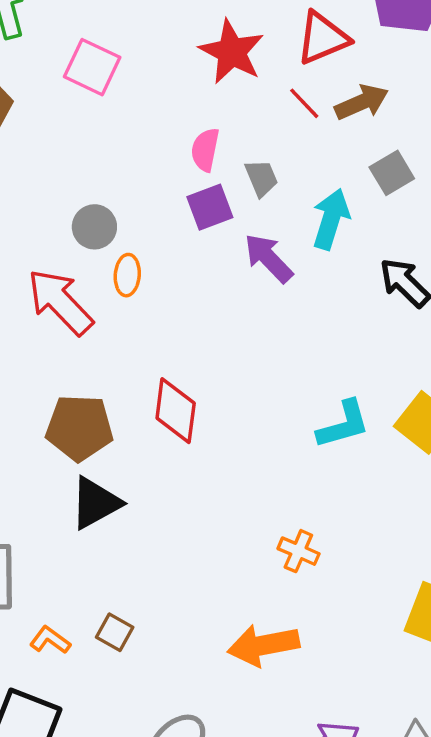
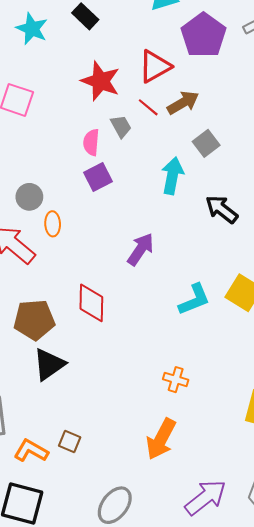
gray trapezoid: (261, 178) -> (121, 126), moved
purple arrow: (269, 258) -> (141, 249), moved, turned 84
orange L-shape: (50, 640) -> (31, 451), size x1.4
orange arrow: (263, 645) -> (161, 439), turned -45

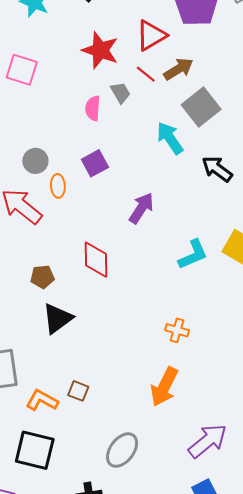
gray square: (206, 143) -> (201, 107), size x1.5
cyan arrow: (172, 176) -> (170, 138), turned -44
purple square: (98, 177) -> (95, 163), moved
brown pentagon: (34, 320) -> (42, 277), size x0.6

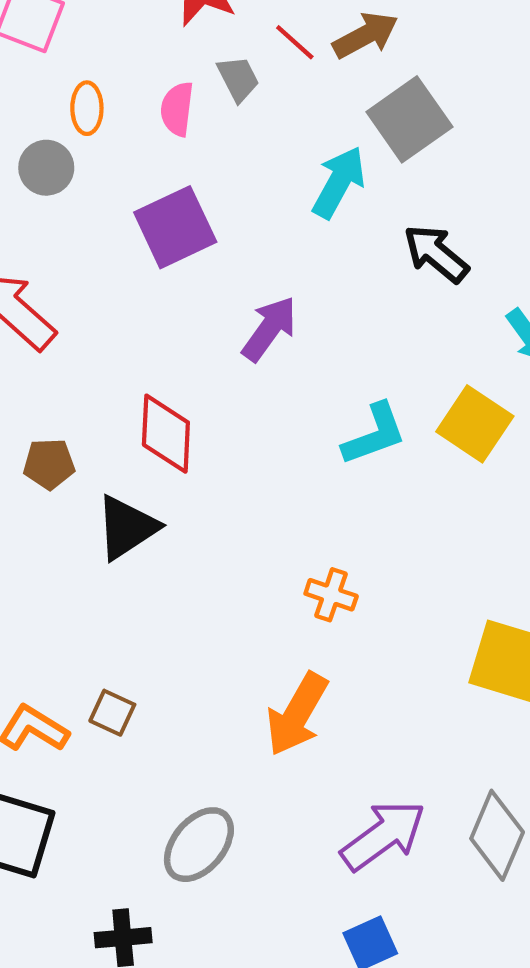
cyan arrow: (170, 138) -> (339, 182), turned 60
gray circle: (35, 161) -> (46, 168), moved
purple square: (95, 163) -> (175, 227), size x1.4
orange ellipse: (58, 186) -> (87, 108), moved
black triangle: (57, 319) -> (127, 527), moved

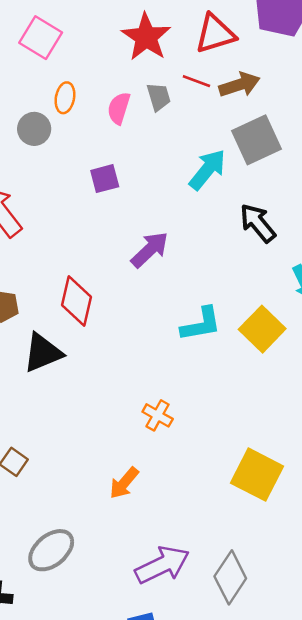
red line: (295, 42) -> (196, 81), turned -32
purple square: (175, 227) -> (105, 179), size x0.6
orange arrow: (297, 714) -> (124, 483), size x0.7

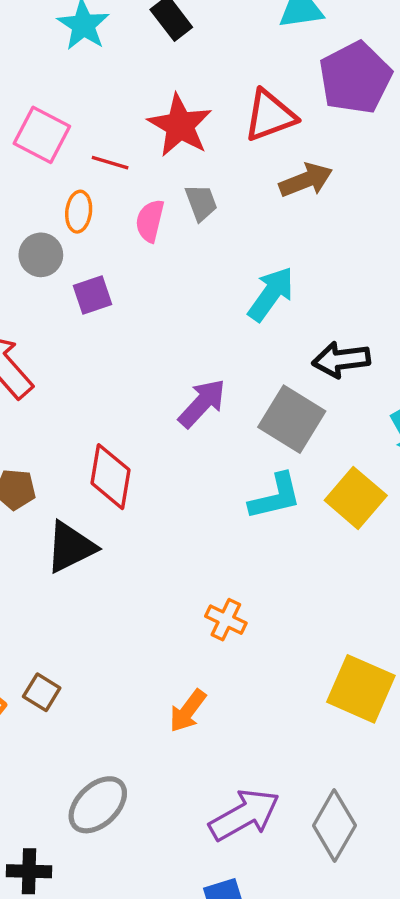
red line: (196, 81) -> (110, 163), moved
gray square: (256, 140) -> (292, 419), moved, turned -30
purple square: (105, 179) -> (93, 295), moved
black arrow: (258, 223) -> (341, 360), turned -54

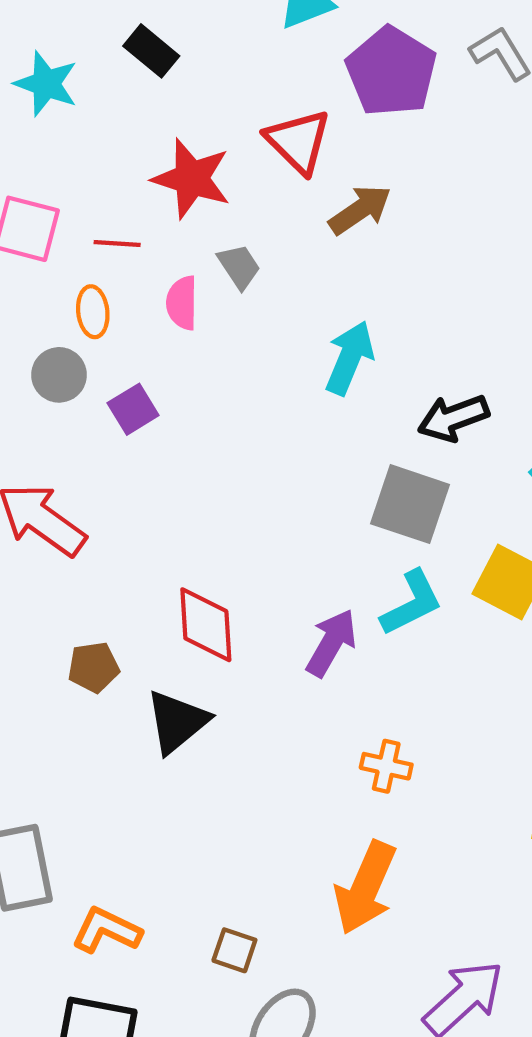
red triangle: (270, 116) -> (298, 141), turned -42
purple arrow: (202, 403) -> (331, 643), moved
brown square: (42, 692) -> (234, 950), moved
orange arrow: (188, 711) -> (365, 888), size x1.6

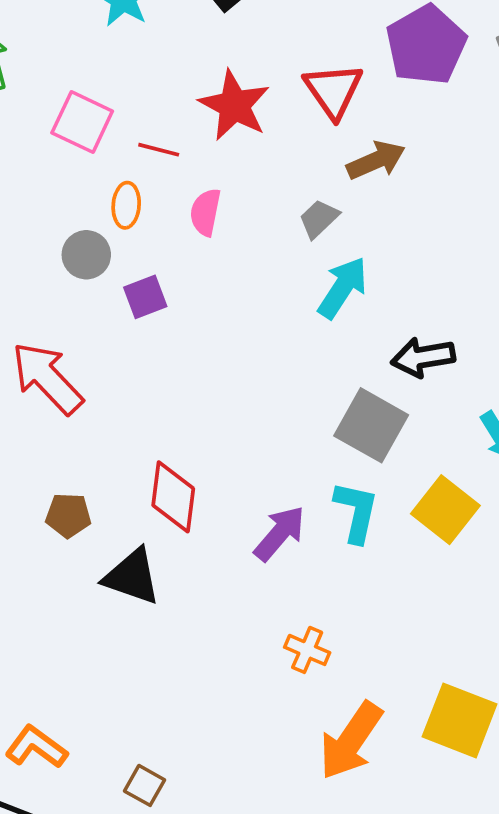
gray trapezoid: (239, 266) -> (319, 219), moved, turned -111
cyan L-shape: (412, 603) -> (356, 512), turned -62
black triangle: (177, 722) -> (132, 577), turned 48
orange arrow: (365, 888) -> (351, 741), moved

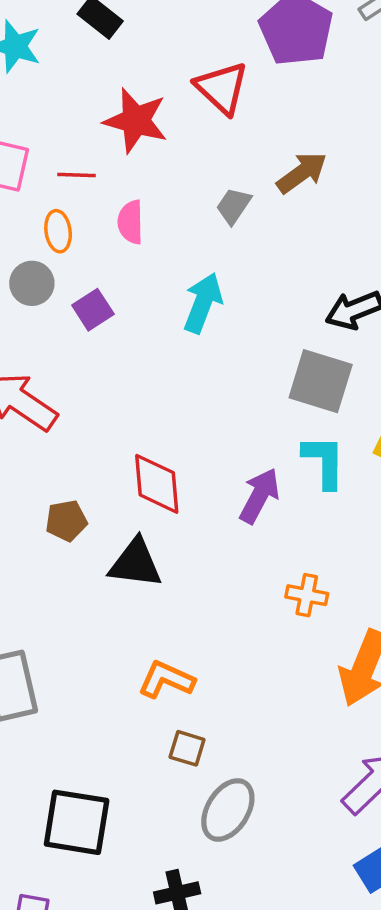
brown arrow: (376, 160) -> (302, 173), moved
cyan arrow: (343, 288) -> (203, 303), moved
orange L-shape: (36, 747) -> (166, 680), moved

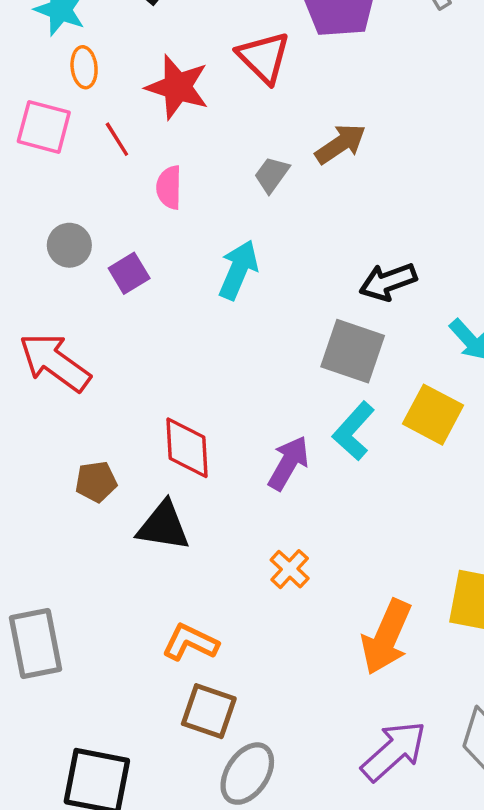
red line: (76, 175) -> (117, 139), turned 54
orange ellipse: (58, 231) -> (84, 67), moved
cyan L-shape: (324, 462) -> (354, 431), turned -140
orange cross: (307, 595) -> (290, 569), moved, turned 30
brown square: (187, 748) -> (209, 711), size x1.5

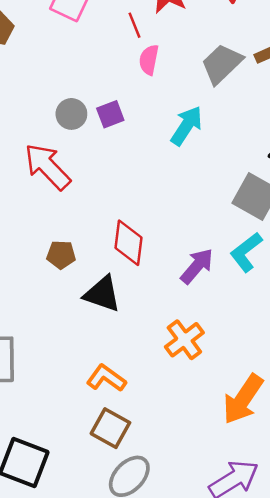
red line: (117, 139) -> (134, 25), moved
gray trapezoid: (272, 175) -> (222, 64), size x1.6
gray circle: (69, 245) -> (71, 114), moved
orange cross: (290, 569) -> (184, 340), size x1.4

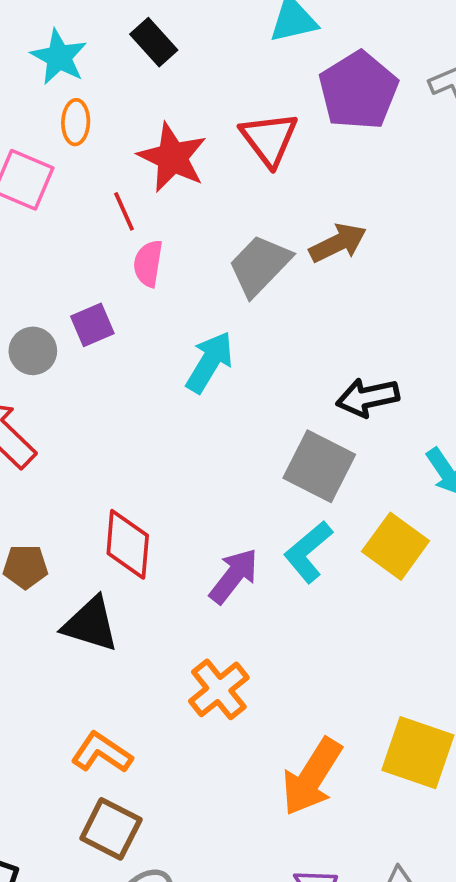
purple square: (110, 114) -> (92, 325), moved

